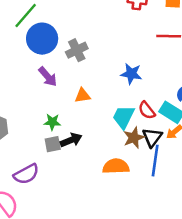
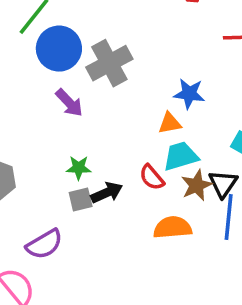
gray cross: (77, 50) -> (109, 63), size x1.4
orange triangle: (83, 96) -> (170, 123), moved
red semicircle: (147, 110) -> (152, 177), moved
cyan trapezoid: (124, 117) -> (181, 156), turned 50

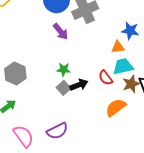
gray square: (81, 199) -> (64, 88), turned -32
orange semicircle: (173, 228) -> (116, 107), turned -35
purple semicircle: (44, 244) -> (57, 131), moved

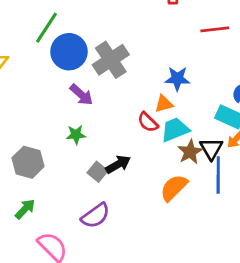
green star: (64, 69) -> (76, 135), moved
red semicircle: (106, 78) -> (148, 122), moved
purple semicircle: (57, 131) -> (96, 216), moved

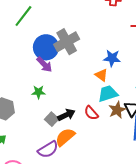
blue circle: (69, 52) -> (46, 47), moved
orange triangle: (164, 104) -> (101, 75), turned 48
red semicircle: (148, 122) -> (91, 113), moved
orange semicircle: (174, 188) -> (65, 137), moved

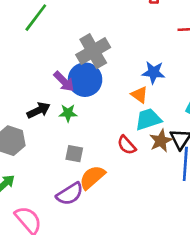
blue circle: (46, 47) -> (85, 80), moved
green star: (38, 92) -> (68, 113), moved
black arrow: (66, 115) -> (39, 110), moved
gray square: (52, 119) -> (74, 154), turned -32

